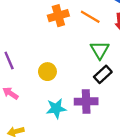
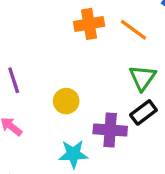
purple cross: (86, 101) -> (110, 130), moved

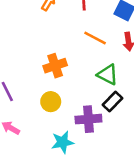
orange cross: (89, 24) -> (55, 66), moved
green triangle: (142, 78) -> (108, 75), turned -30

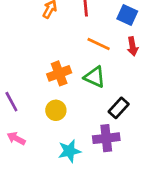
green triangle: (108, 75) -> (95, 77), moved
purple cross: (88, 119) -> (106, 138), moved

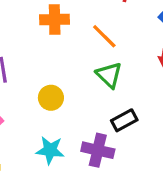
orange line: (99, 44) -> (104, 36), moved
orange cross: (59, 73) -> (55, 19), moved

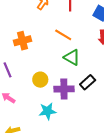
orange cross: (55, 19) -> (23, 41), moved
purple cross: (98, 150) -> (64, 89), moved

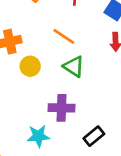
yellow circle: (40, 80) -> (30, 66), moved
black rectangle: (88, 82) -> (94, 136), moved

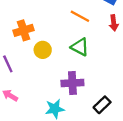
orange line: (64, 36) -> (80, 16), moved

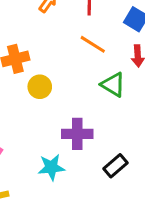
green triangle: (80, 47) -> (113, 85), moved

